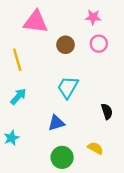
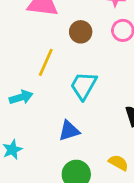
yellow line: (17, 60) -> (46, 62), moved, turned 40
cyan arrow: (18, 96) -> (21, 97), turned 30

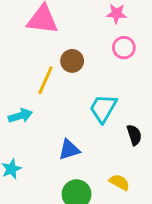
brown circle: (81, 32) -> (72, 61), moved
cyan trapezoid: (84, 86) -> (103, 108), moved

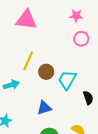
brown circle: (72, 61) -> (46, 72), moved

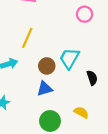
brown circle: (46, 72) -> (47, 66), moved

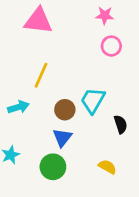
blue triangle: (45, 89) -> (62, 138), turned -35
green circle: (50, 121) -> (53, 167), moved

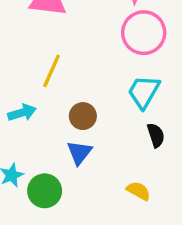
pink circle: (111, 46) -> (144, 33), size x1.6
cyan trapezoid: (93, 100) -> (144, 92), moved
green circle: (53, 167) -> (45, 191), moved

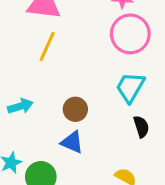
yellow line: (52, 71) -> (47, 46), moved
blue triangle: (79, 153) -> (72, 142), turned -45

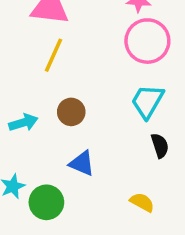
brown circle: (75, 109) -> (71, 112), moved

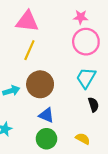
brown circle: (71, 112) -> (40, 84), size x1.6
green circle: (46, 202) -> (46, 139), moved

